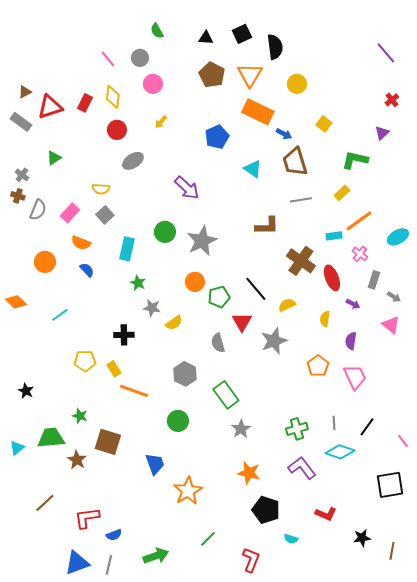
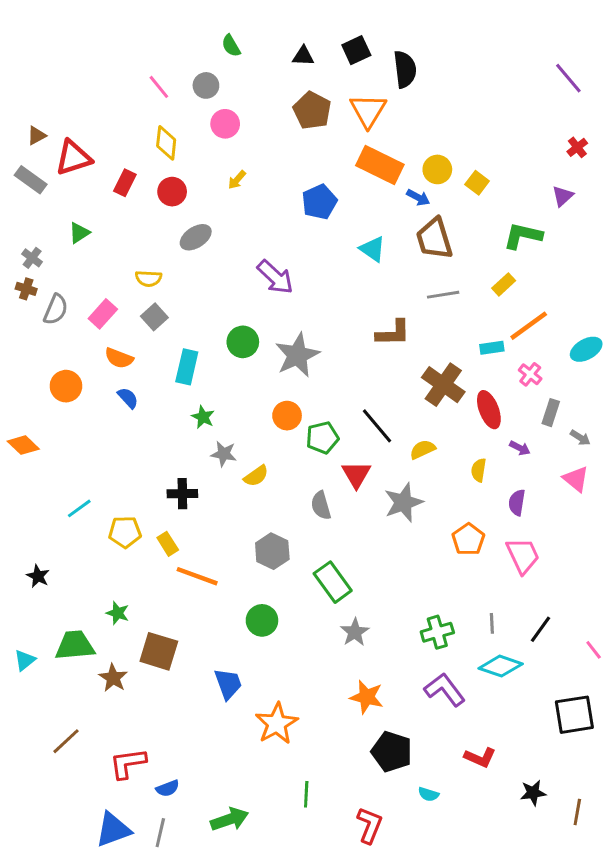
yellow circle: (297, 84) -> (437, 169), moved
red rectangle: (85, 103) -> (125, 183), moved
cyan line: (60, 315) -> (79, 508), moved
green line: (208, 539) -> (306, 794), turned -42

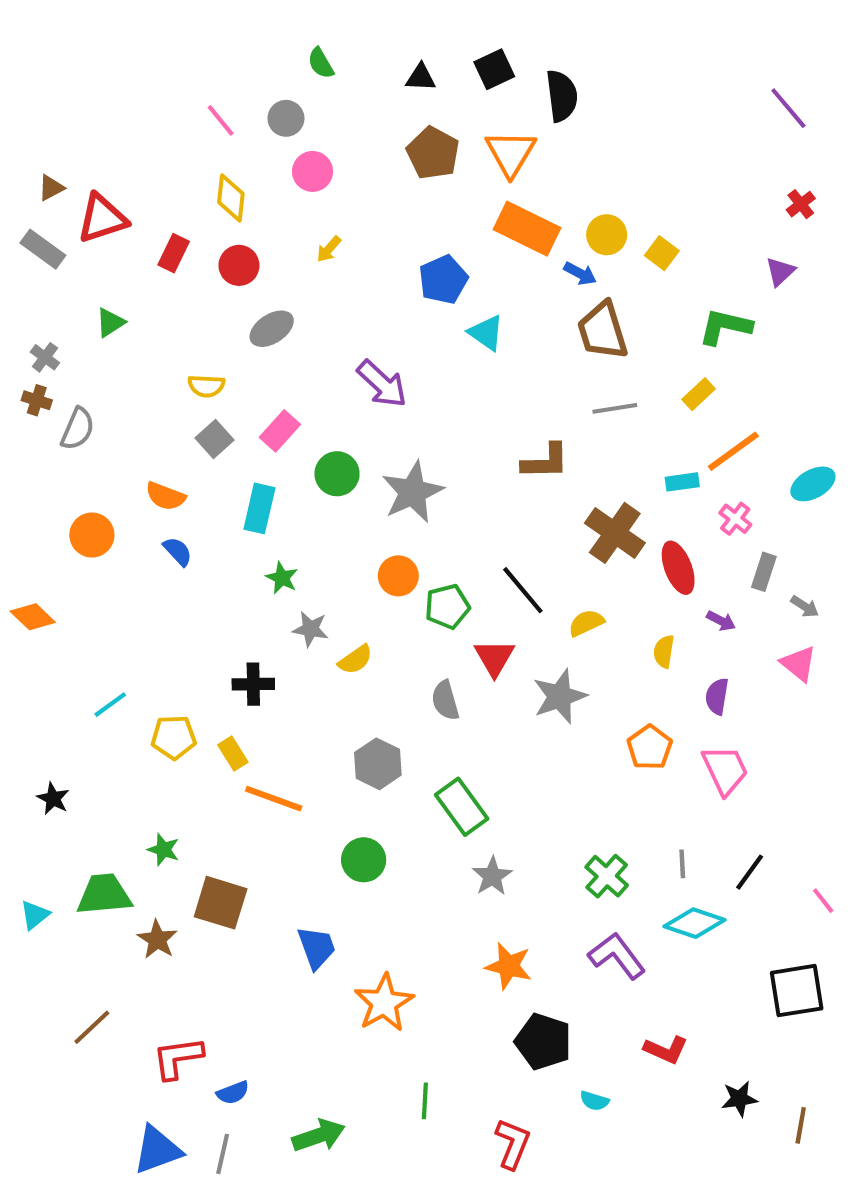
cyan triangle: (372, 249) -> (486, 333), moved
pink rectangle: (103, 314) -> (280, 431), moved
green cross: (437, 632) -> (607, 876), turned -32

